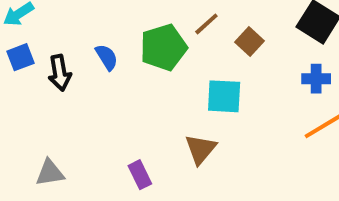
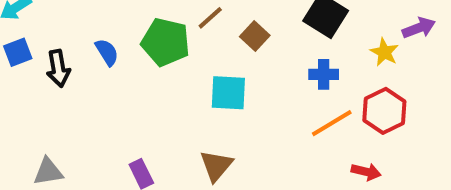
green pentagon: (163, 47) -> (166, 42), turned 30
brown triangle: (201, 149) -> (216, 166), moved

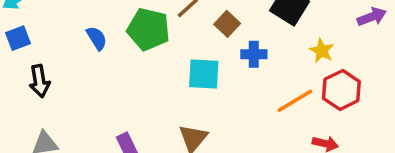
yellow star: (384, 52) -> (322, 51), moved
black arrow: (58, 68) -> (39, 81), moved
blue cross: (324, 74) -> (254, 54), moved

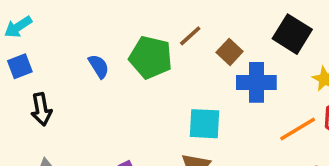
blue cross: (254, 54) -> (256, 82), size x1.5
cyan square: (204, 74) -> (204, 124), moved

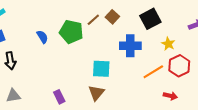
black square: (292, 34) -> (150, 19), turned 30
brown square: (230, 52) -> (112, 17), moved

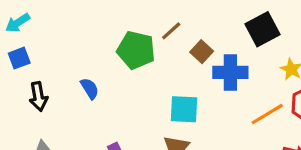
brown square: (112, 17) -> (202, 52), moved
blue semicircle: (42, 37) -> (90, 88), moved

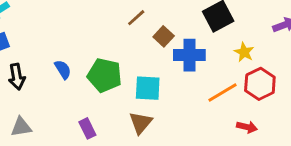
green pentagon: (136, 50) -> (105, 75), moved

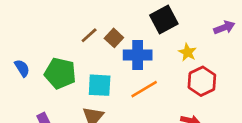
brown line: (136, 18) -> (89, 35), moved
orange line: (223, 92) -> (144, 89), moved

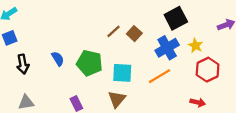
blue cross: (138, 55) -> (167, 48), moved, turned -30

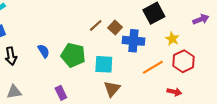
blue cross: (167, 48) -> (133, 41), moved, turned 35
orange line: (159, 76) -> (153, 67), moved
brown triangle: (117, 99) -> (112, 89), moved

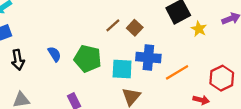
yellow star: (172, 39) -> (199, 29), moved
blue cross: (133, 41) -> (148, 58), moved
red hexagon: (183, 61) -> (222, 78), moved

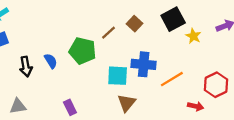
brown square: (135, 28) -> (135, 24), moved
green pentagon: (88, 59) -> (82, 51), moved
black arrow: (18, 60) -> (26, 67), moved

